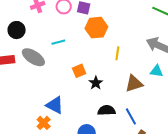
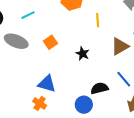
cyan line: (58, 42) -> (28, 15), moved
orange square: (79, 71) -> (50, 42), moved
black semicircle: (107, 110) -> (99, 88), moved

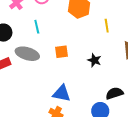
cyan line: (28, 15) -> (37, 27), turned -72
orange square: (50, 42) -> (61, 52), turned 32

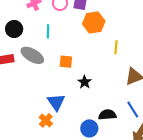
black star: (94, 60) -> (85, 82), moved
blue triangle: (62, 93) -> (56, 102), turned 30

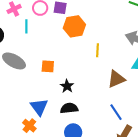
cyan line: (48, 31) -> (26, 26), moved
black semicircle: (107, 115) -> (69, 108), moved

